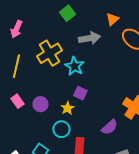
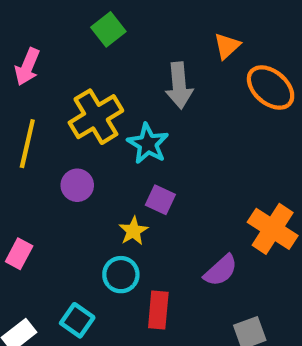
green square: (67, 13) -> (108, 29), moved
gray arrow: (89, 38) -> (179, 85), turned 95
pink rectangle: (17, 101) -> (19, 254), moved, turned 64
purple circle: (40, 104) -> (77, 185), moved

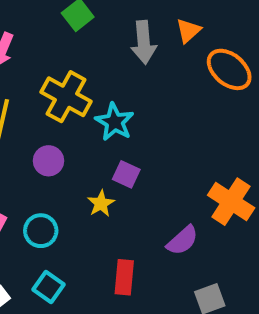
gray arrow: (179, 85) -> (144, 42), moved
yellow cross: (96, 117) -> (66, 97), turned -30
cyan circle: (121, 275) -> (41, 231), moved

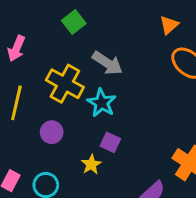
orange triangle: (188, 31) -> (169, 25), moved
gray arrow: (144, 42) -> (107, 63), moved, turned -52

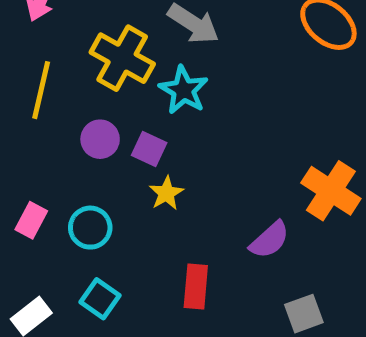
purple square: (110, 142) -> (149, 149), moved

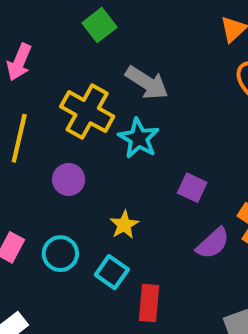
purple square: (149, 149) -> (192, 188), moved
purple semicircle: (269, 240) -> (213, 243), moved
cyan square: (100, 299) -> (112, 272), moved

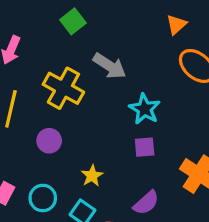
cyan star: (139, 138) -> (145, 109), moved
purple square: (192, 188) -> (145, 147), turned -30
purple semicircle: (213, 243) -> (146, 203), moved

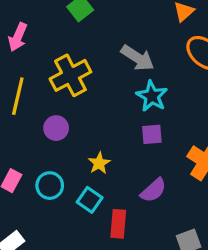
gray arrow: (110, 66) -> (137, 58), moved
yellow cross: (63, 88) -> (70, 75), turned 33

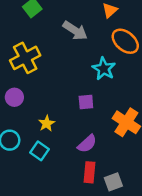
gray arrow: (137, 58) -> (75, 31), moved
cyan star: (152, 96) -> (104, 69), moved
red rectangle: (118, 224) -> (89, 172), moved

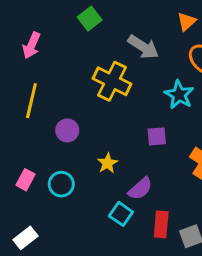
yellow cross: (25, 58) -> (112, 81), moved, turned -36
purple semicircle: (87, 144) -> (140, 189), moved
cyan square: (39, 151) -> (121, 214), moved

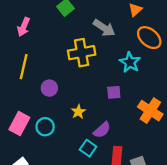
yellow cross: (112, 81) -> (82, 53), turned -36
pink rectangle: (26, 180) -> (19, 123), size x1.5

